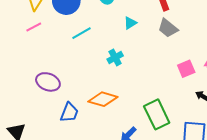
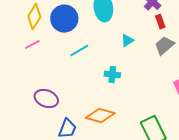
gray trapezoid: (168, 28) -> (164, 46), turned 100
cyan cross: (115, 58) -> (112, 75), turned 35

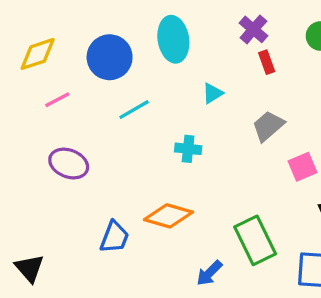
yellow diamond: (34, 17) -> (38, 54), moved, turned 40
gray trapezoid: (164, 46) -> (268, 126), moved
purple ellipse: (46, 99) -> (69, 164), moved

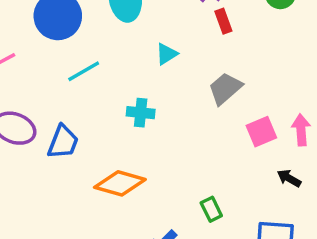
blue trapezoid: (114, 237) -> (63, 142), moved
green rectangle: (255, 240) -> (211, 209), size x0.5

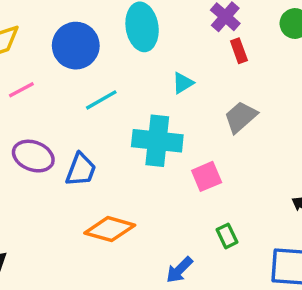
cyan cross: (141, 113) -> (157, 141), size x1.8
pink square: (261, 132) -> (207, 176), moved
orange diamond: (120, 183) -> (110, 229), moved

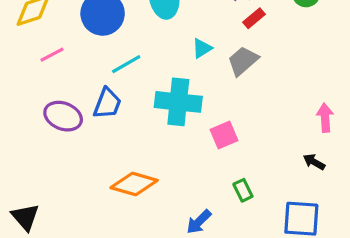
red rectangle: (239, 51) -> (254, 18), turned 70
gray trapezoid: (241, 117) -> (243, 61), moved
blue trapezoid: (81, 170) -> (107, 103), moved

